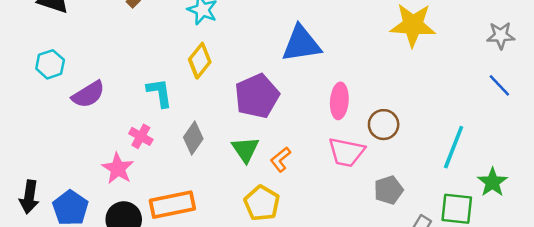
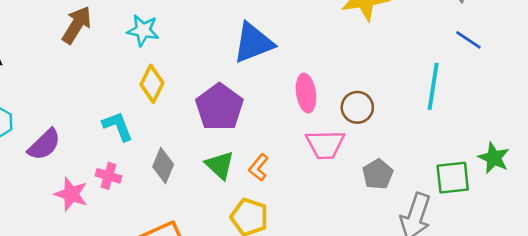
cyan line: (454, 147) -> (433, 86), moved
pink star: (118, 168) -> (71, 194), moved
green star: (492, 182) -> (494, 158), moved

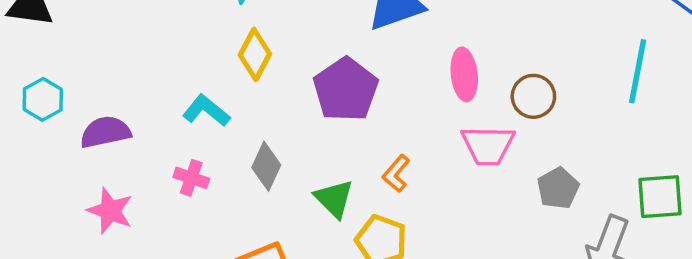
cyan L-shape: (118, 126) -> (206, 111), turned -32
purple semicircle: (44, 145) -> (105, 132), turned -150
green triangle: (220, 165) -> (334, 199), moved
pink star: (71, 194) -> (110, 211), moved

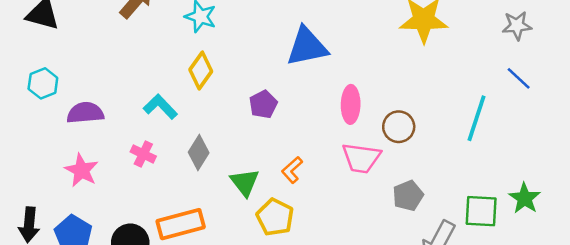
purple pentagon: (346, 90) -> (263, 104), size x0.6

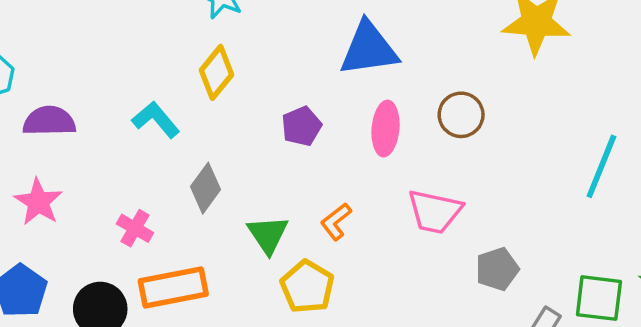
pink ellipse: (351, 104) -> (386, 129), moved
brown circle: (399, 127) -> (461, 115), moved
pink cross: (143, 154) -> (135, 228), moved

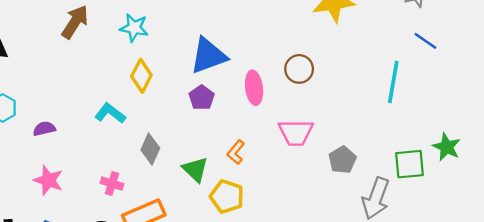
blue triangle: (369, 49) -> (208, 56), moved
purple semicircle: (49, 121) -> (44, 129), size x0.7

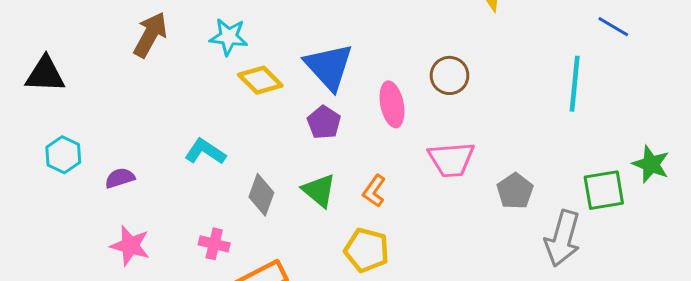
blue triangle: (208, 56) -> (329, 67), turned -48
yellow diamond: (141, 76) -> (260, 80), moved, turned -68
green triangle: (195, 169) -> (319, 190), moved

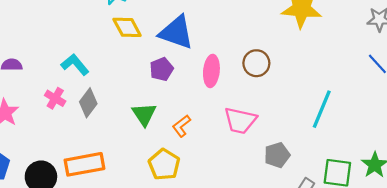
blue triangle: (329, 67) -> (176, 32), turned -45
cyan line: (575, 84) -> (322, 109), moved
gray diamond: (261, 195) -> (88, 103), moved
pink cross: (214, 244) -> (55, 98), moved

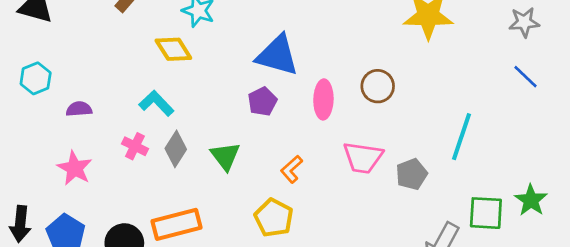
yellow diamond: (127, 27) -> (173, 49), moved
green triangle: (144, 114) -> (225, 156), moved
gray pentagon: (277, 155) -> (412, 174), moved

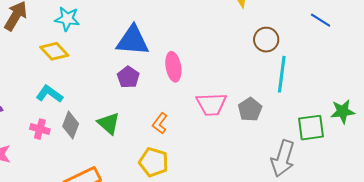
brown circle: (378, 86) -> (266, 40), moved
green star: (531, 200) -> (343, 111), turned -30

